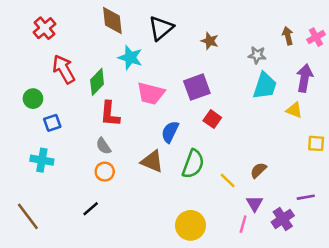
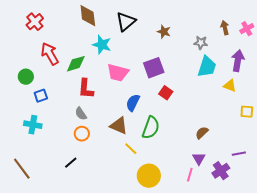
green diamond: (97, 82) -> (76, 64), turned 30
yellow line: (228, 181) -> (131, 149), moved

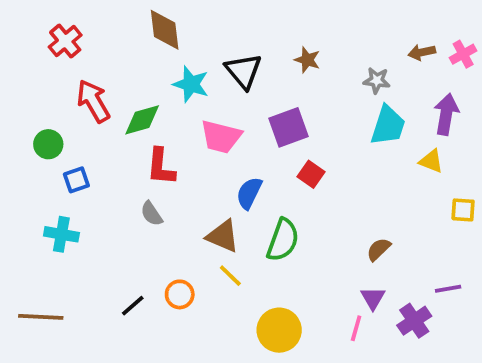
black triangle: (126, 22) -> (243, 71), moved, turned -30
brown arrow: (225, 28) -> (422, 52), turned -88
orange circle: (82, 134) -> (180, 294), moved
yellow line: (131, 149) -> (230, 276), moved
brown line: (22, 169) -> (41, 317), turned -50

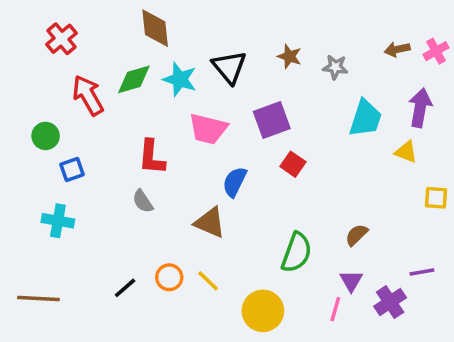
gray star: (377, 80) -> (335, 67), moved
green diamond: (142, 120) -> (134, 79), moved
green semicircle: (283, 240) -> (296, 253), moved
yellow line: (230, 276) -> (208, 281), moved

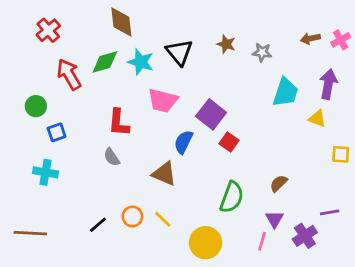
purple square: (272, 120) -> (211, 114), moved, turned -32
red square: (293, 164) -> (229, 142), moved

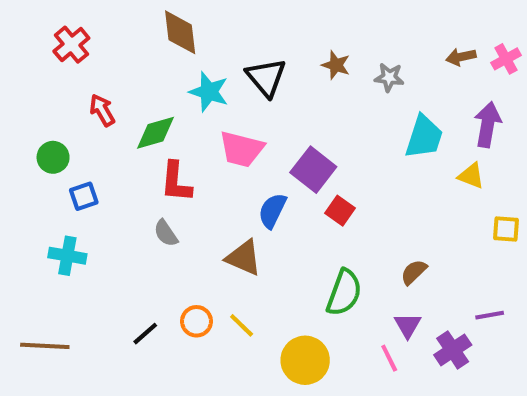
green diamond: (105, 62) -> (156, 133), moved
red arrow: (69, 74) -> (102, 110), size x0.7
pink line: (262, 241) -> (389, 358), turned -42

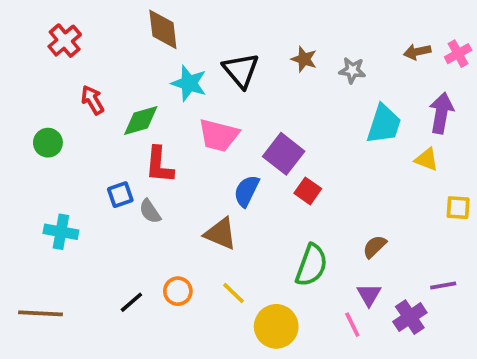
blue square: (84, 196) -> (120, 195), moved
yellow line: (242, 325) -> (234, 293), moved

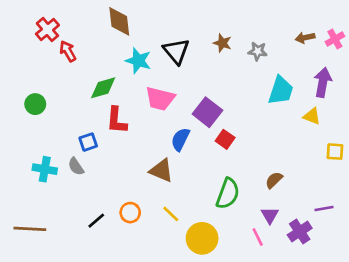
red arrow: (92, 100) -> (68, 51), moved
gray semicircle: (150, 211) -> (76, 166), moved

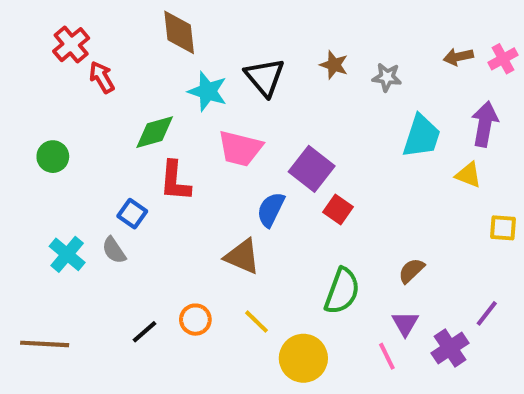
blue square: (88, 142) -> (132, 214), turned -36
cyan cross: (45, 169) -> (67, 254), turned 30
purple line: (324, 208) -> (487, 313), turned -42

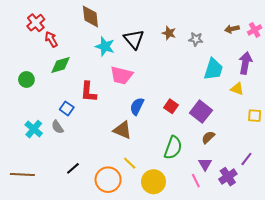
green diamond: (155, 132) -> (61, 65), moved
purple square: (312, 169) -> (201, 112), moved
orange circle: (195, 320) -> (108, 180), moved, size x1.6

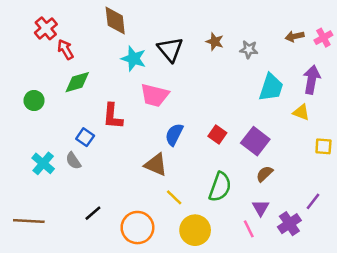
yellow line: (130, 163) -> (174, 197), moved

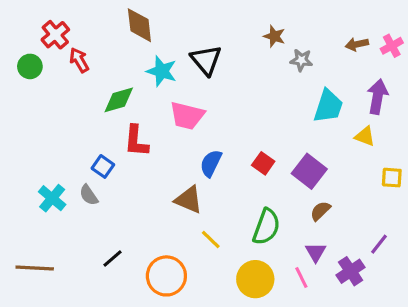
brown star: (215, 42) -> (274, 36), moved
green diamond: (77, 82) -> (119, 100), moved
green circle: (34, 101) -> (30, 66), moved
yellow circle: (195, 230) -> (255, 279), moved

